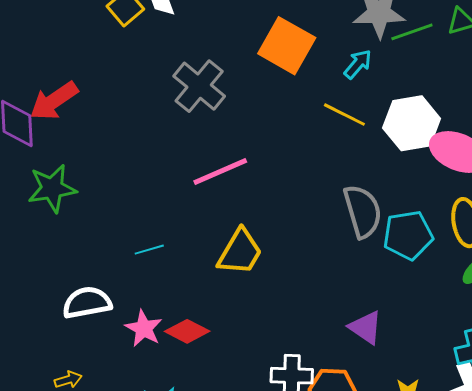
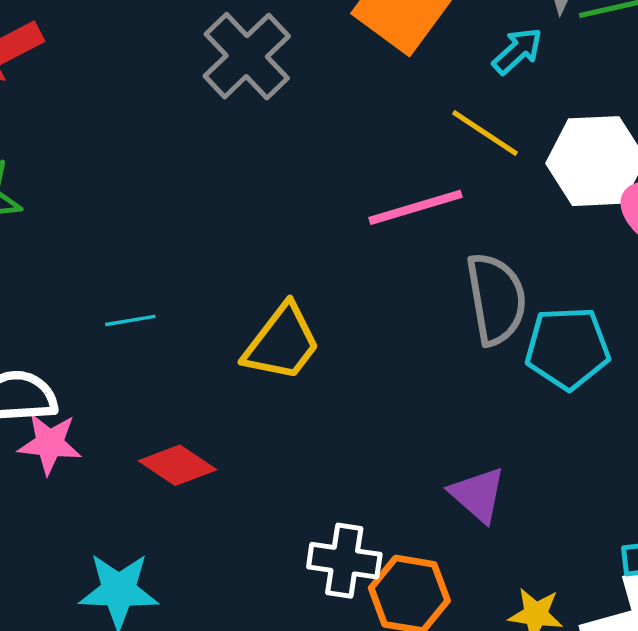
pink line: (220, 172) -> (415, 207), moved
pink star: (144, 328) -> (50, 444), moved, turned -30

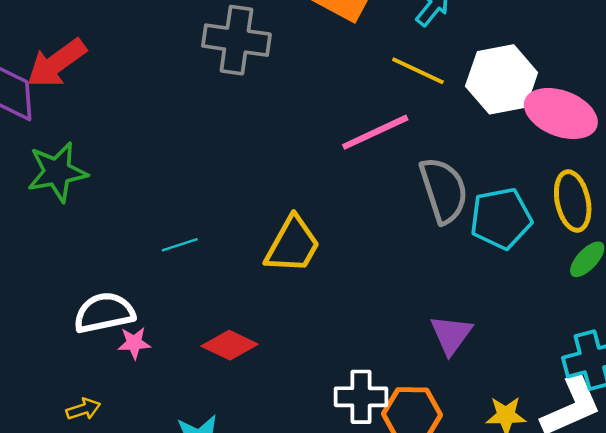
gray cross: (247, 56) -> (236, 40), turned -30
pink star: (50, 444) -> (134, 343), size x0.7
purple triangle: (478, 495) -> (451, 335), turned 33

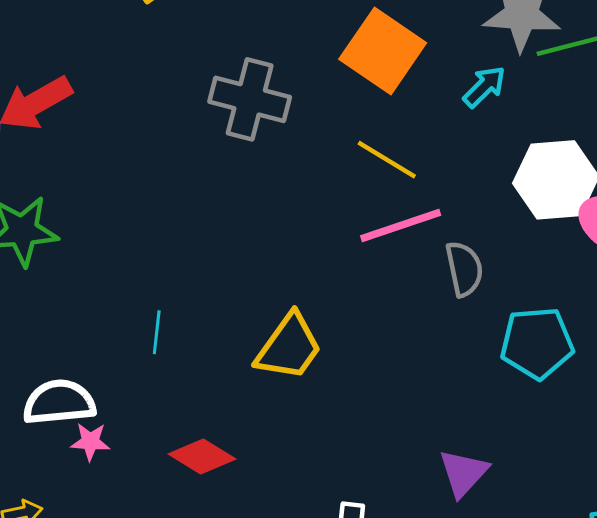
yellow line: (418, 71) -> (387, 160), moved
gray semicircle: (444, 190) -> (464, 269), moved, size x0.7
cyan line: (180, 245) -> (157, 332), turned -72

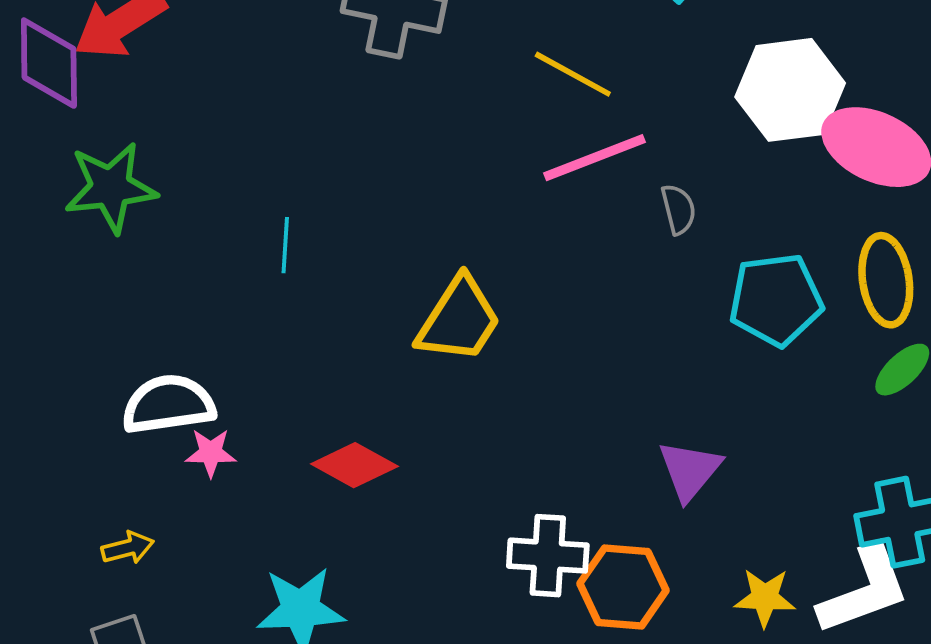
gray semicircle: (464, 269) -> (678, 209), size x0.7
cyan line: (157, 332) -> (285, 245), moved

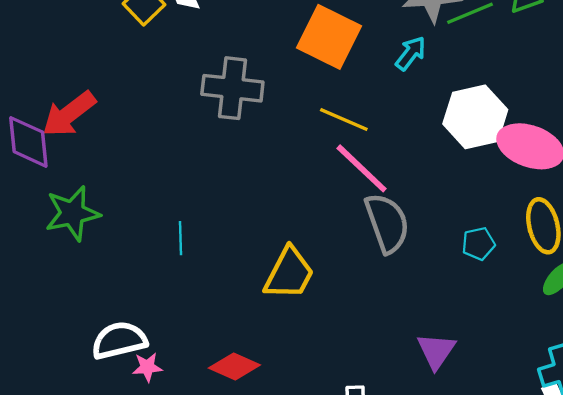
pink line: (595, 158) -> (362, 168), turned 70
gray semicircle: (678, 209) -> (387, 223), moved, size x2.0
cyan pentagon: (776, 300) -> (478, 244), size x0.6

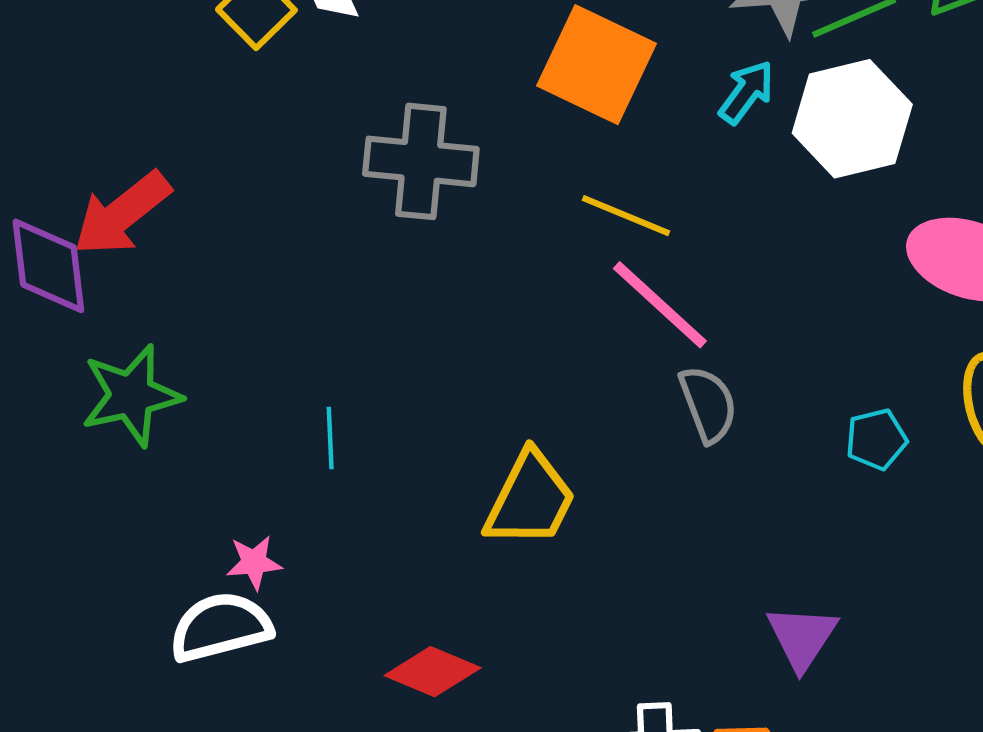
white hexagon: (475, 117) -> (852, 119), moved
gray semicircle: (387, 223) -> (708, 404), size x0.7
pink star: (147, 367) -> (254, 562), moved

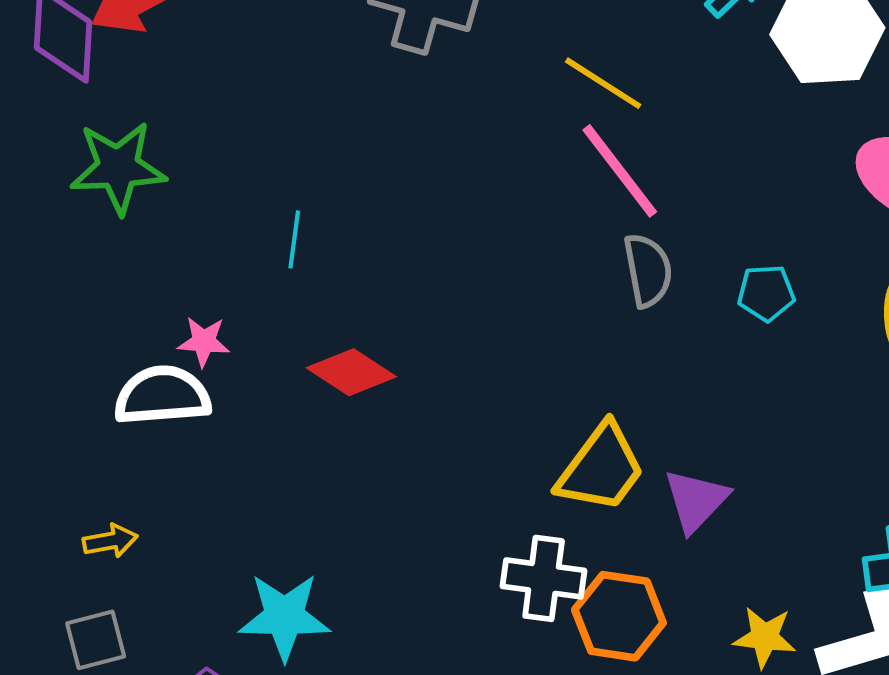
cyan pentagon: (876, 439) -> (766, 293), moved
yellow trapezoid: (530, 499) -> (601, 468), moved
red diamond: (433, 672) -> (351, 372), moved

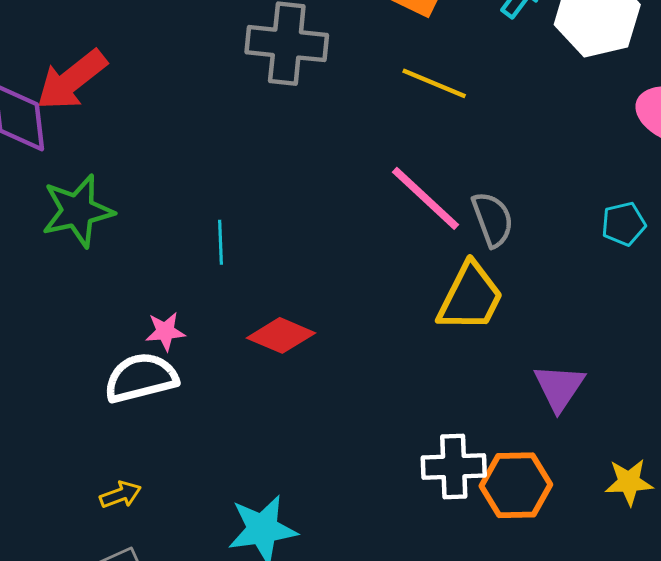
pink line: (620, 171) -> (425, 198), moved
cyan pentagon: (766, 293) -> (624, 224), moved
yellow trapezoid: (601, 468) -> (470, 297), moved

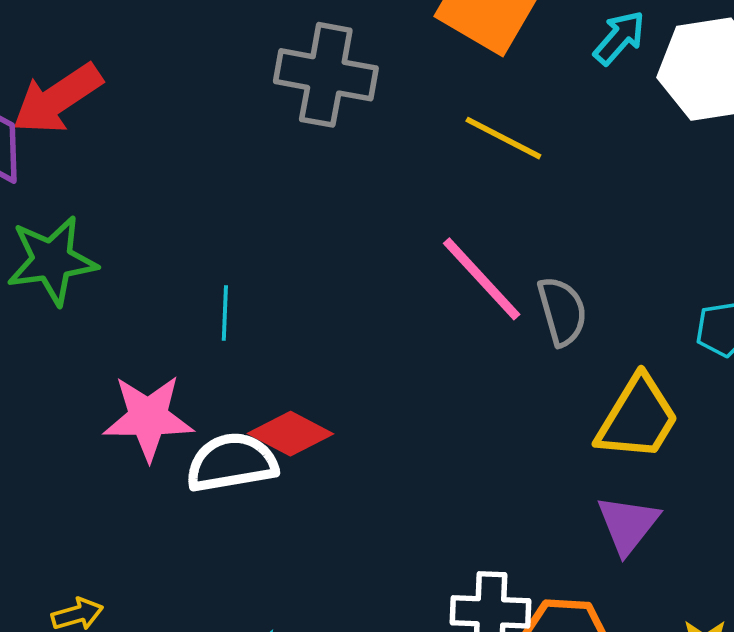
yellow trapezoid: (470, 297) -> (638, 418), moved
pink star: (165, 331) -> (148, 418), size x1.8
white semicircle: (141, 378) -> (232, 463), moved

